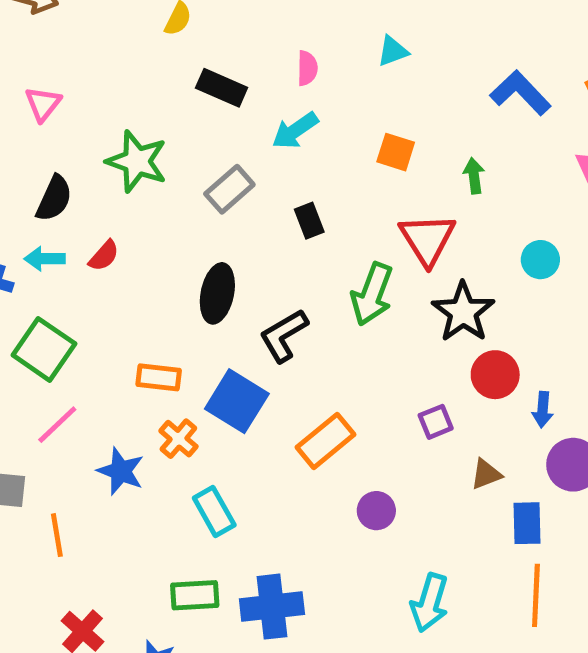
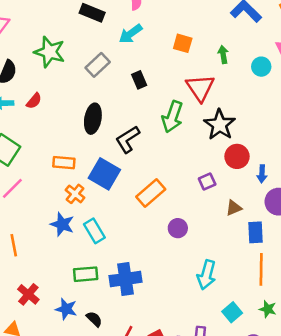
cyan circle: (540, 260) -> (261, 67), moved
blue star: (121, 471) -> (62, 224), moved

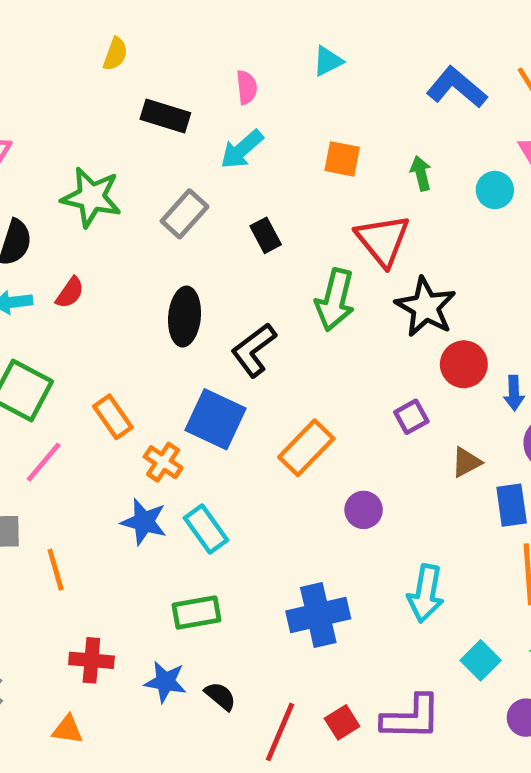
orange rectangle: (64, 163) -> (113, 417), moved, turned 55
blue cross: (125, 279) -> (318, 615), moved
red cross: (28, 294) -> (91, 660), turned -30

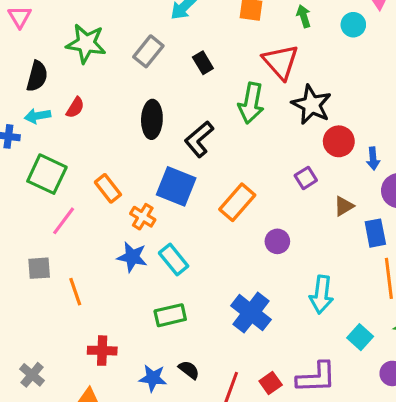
blue cross: (318, 615) -> (251, 313), turned -36
blue star: (165, 682) -> (153, 378), moved

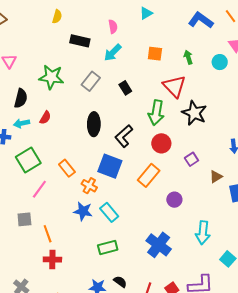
red circle: (339, 141) -> (161, 143), moved
green square: (47, 174) -> (28, 160), turned 35
red cross: (102, 351) -> (52, 259), moved

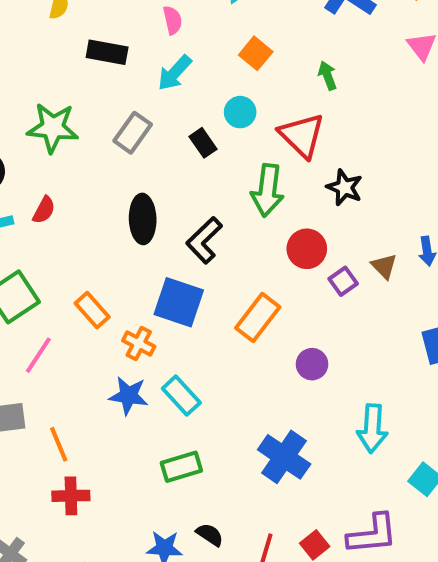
orange square: (155, 54) -> (256, 53), moved, turned 35
cyan circle: (220, 62) -> (240, 112), moved
black star: (194, 113) -> (344, 187), size x0.7
red circle: (161, 143) -> (307, 249), moved
brown triangle: (216, 177) -> (384, 266), moved, turned -40

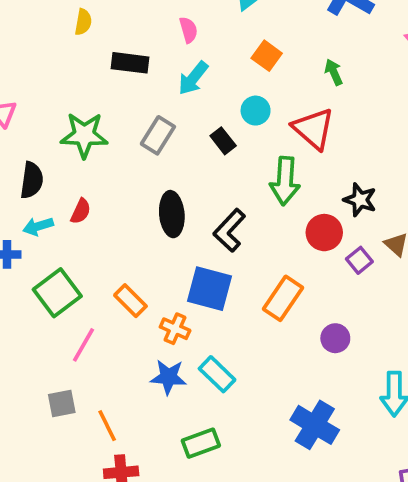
black star: (344, 187) -> (360, 200), moved
green rectangle: (181, 467) -> (201, 443), moved

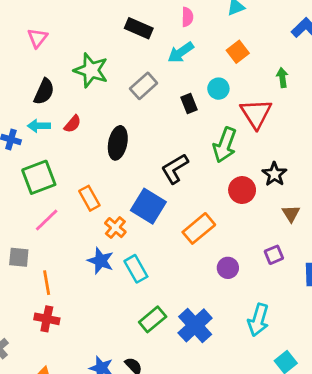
black ellipse: (172, 214) -> (118, 143), moved
purple square: (359, 260) -> (274, 255), moved
green rectangle: (201, 443) -> (153, 319), moved, turned -36

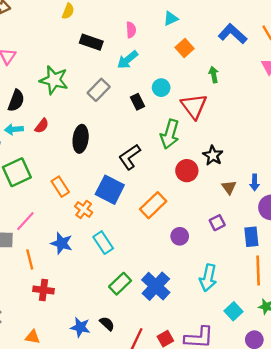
orange square: (238, 52) -> (185, 48), moved
pink line: (47, 220) -> (25, 221), moved
blue star: (101, 261) -> (62, 243), moved
red cross: (47, 319) -> (44, 290), moved

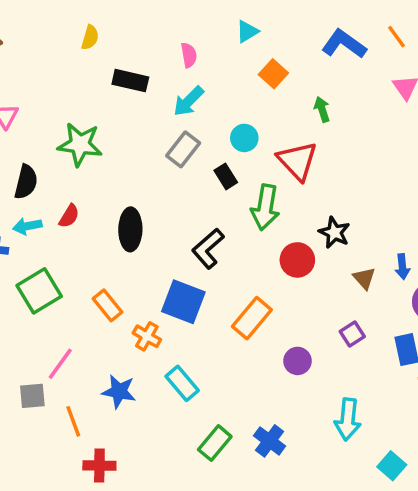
gray rectangle: (99, 90) -> (183, 149), moved
black rectangle: (137, 102) -> (226, 176), moved
blue cross: (156, 286) -> (270, 441), size x0.7

